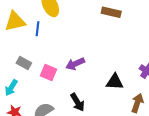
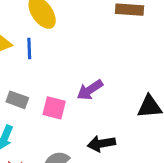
black arrow: (77, 102) -> (101, 144), turned 120

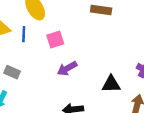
pink square: (54, 108) -> (55, 39), moved, turned -36

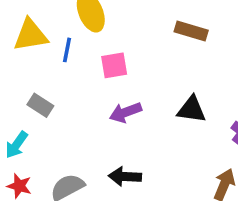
black triangle: (111, 84) -> (192, 109), moved

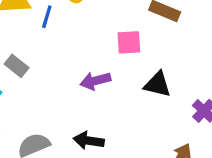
pink square: (114, 65) -> (129, 42), moved

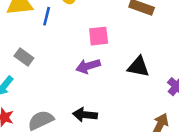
pink square: (129, 42) -> (99, 36), moved

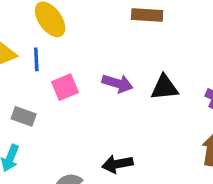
pink square: (99, 36) -> (65, 87), moved
purple arrow: (88, 66) -> (117, 83), moved, turned -130

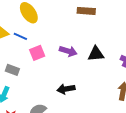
blue line: (36, 59) -> (20, 36), turned -64
black arrow: (117, 164) -> (66, 89), moved

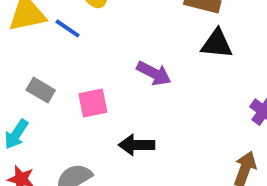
pink square: (37, 53) -> (93, 103), moved
black triangle: (96, 54) -> (217, 44), moved

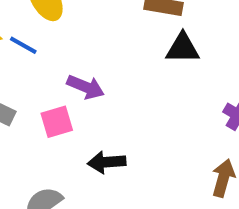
purple arrow: (154, 73) -> (86, 87), moved

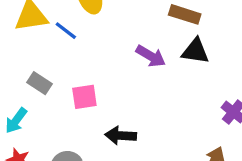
purple arrow: (86, 87) -> (151, 56), moved

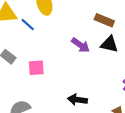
black arrow: (121, 136) -> (77, 100), moved

